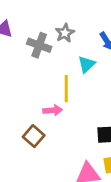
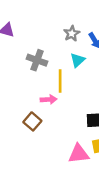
gray star: (65, 33) -> (72, 34), moved
gray cross: (39, 45) -> (37, 60), moved

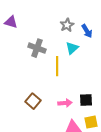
pink arrow: (49, 99) -> (65, 103), moved

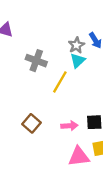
gray star: (67, 25) -> (76, 45), moved
yellow line: (57, 66) -> (60, 82), turned 30

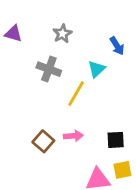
gray star: (76, 45) -> (62, 34), moved
pink arrow: (69, 126) -> (73, 136), moved

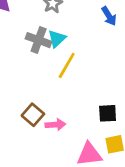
cyan triangle: (97, 69) -> (57, 39), moved
pink arrow: (73, 136) -> (55, 125), moved

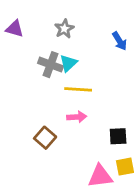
yellow line: (67, 65) -> (78, 89), turned 64
pink arrow: (55, 125) -> (77, 117), moved

